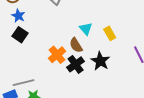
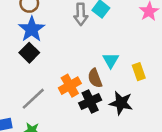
blue star: (18, 16) -> (32, 29), size x1.5
black star: (100, 61) -> (121, 103), turned -30
gray line: (24, 83) -> (33, 99), moved, turned -40

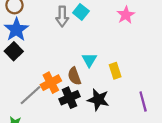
gray line: (33, 99) -> (30, 95), moved

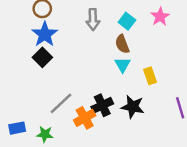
cyan square: (81, 12) -> (127, 21), moved
brown semicircle: (74, 76) -> (122, 44), moved
orange cross: (51, 83) -> (85, 118), moved

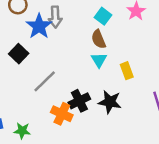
gray arrow: (93, 20) -> (55, 17), moved
blue star: (45, 34) -> (39, 26), moved
gray line: (61, 103) -> (45, 81), moved
orange cross: (85, 118) -> (62, 114), turned -35

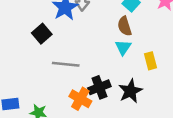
gray line: (45, 81) -> (66, 64), turned 45
black star: (110, 102) -> (130, 91), turned 30

